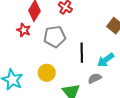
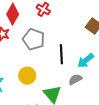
gray pentagon: (55, 37) -> (34, 39), turned 30

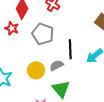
gray semicircle: (75, 79) -> (56, 65), moved

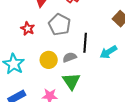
red star: (12, 28) -> (28, 29), moved

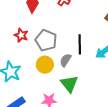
gray pentagon: (60, 25) -> (46, 40), moved
gray semicircle: (70, 57) -> (65, 60), turned -32

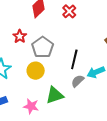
gray semicircle: (65, 60) -> (78, 81), moved
green triangle: (69, 84) -> (55, 95), turned 36

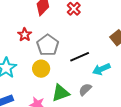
black line: (74, 59) -> (80, 57), turned 54
gray semicircle: (78, 81) -> (85, 89), moved

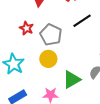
black line: (80, 57) -> (82, 21), moved

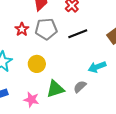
gray pentagon: (51, 35) -> (46, 29), moved, turned 30

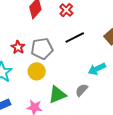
red star: (22, 29) -> (18, 47), moved
gray pentagon: (46, 29) -> (42, 49), moved

